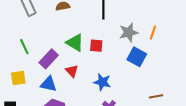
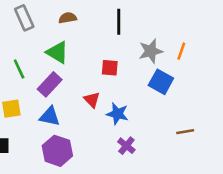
green triangle: (75, 43) -> (57, 52), moved
red triangle: (72, 71) -> (92, 100), moved

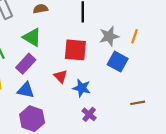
red square: (110, 68) -> (75, 50), size x1.6

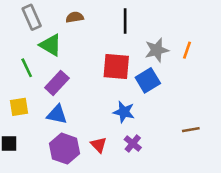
green triangle: (32, 37) -> (51, 45), moved
blue square: (118, 62) -> (148, 80), moved, turned 30
red triangle: (61, 76) -> (99, 145), moved

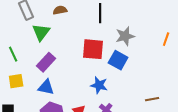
green triangle: (51, 45) -> (41, 32), turned 36
orange line: (187, 50) -> (166, 39), moved
green line: (27, 68) -> (13, 54), moved
blue square: (148, 80) -> (118, 60), turned -30

